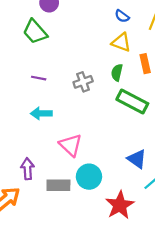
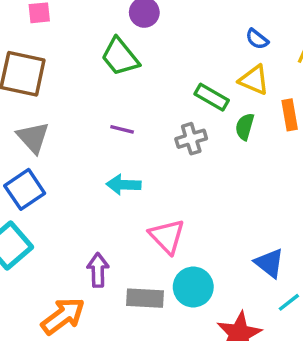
green rectangle: (132, 102) -> (212, 97), moved, size x0.7

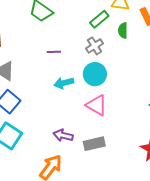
green rectangle: (212, 97) -> (99, 19), turned -54
purple arrow: (98, 270) -> (63, 135), turned -60
cyan circle: (193, 287) -> (95, 74), moved

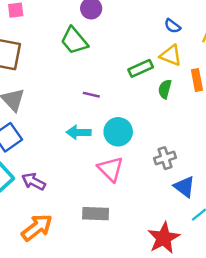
gray cross: (95, 46) -> (165, 158), moved
purple line: (54, 52) -> (91, 95), moved
purple arrow: (63, 135) -> (34, 181), moved

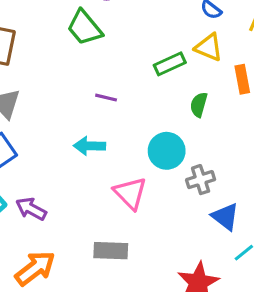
green semicircle: (165, 89) -> (199, 105), moved
cyan circle: (118, 132) -> (167, 151), moved

